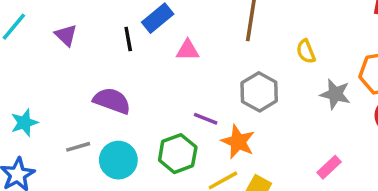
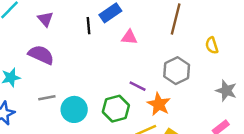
gray star: (335, 94) -> (226, 91), moved
purple semicircle: (112, 101) -> (41, 55), moved

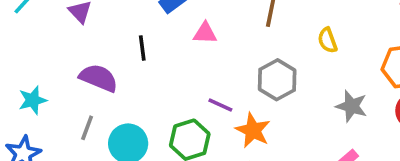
black line: (88, 26) -> (142, 48), moved
purple semicircle: (41, 55) -> (99, 78), moved
gray line: (47, 98) -> (87, 128), turned -56

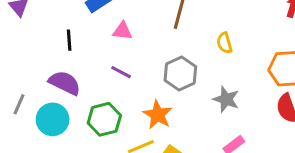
purple semicircle: (99, 78) -> (65, 83), moved
purple line: (220, 105) -> (121, 72), moved
gray star: (352, 106) -> (226, 99), moved

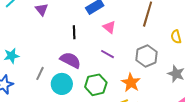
pink triangle: (122, 31) -> (109, 27), turned 32

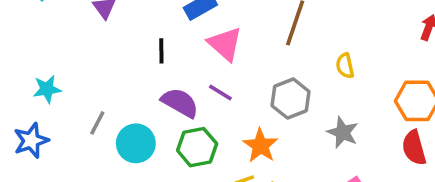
pink triangle: (109, 27) -> (225, 44), size x1.5
purple semicircle: (70, 60) -> (180, 103), moved

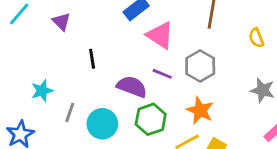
black line: (161, 51) -> (92, 59), moved
cyan star: (47, 89) -> (42, 91), moved
gray hexagon: (290, 99) -> (200, 66), moved

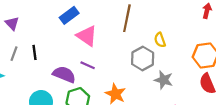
gray hexagon: (200, 66) -> (143, 58), moved
gray line: (70, 112) -> (14, 54), moved

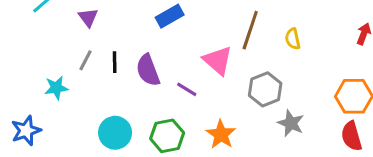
pink triangle: (87, 36) -> (218, 60), moved
yellow semicircle: (160, 40) -> (293, 39), moved
purple semicircle: (64, 74) -> (148, 70), moved, turned -140

